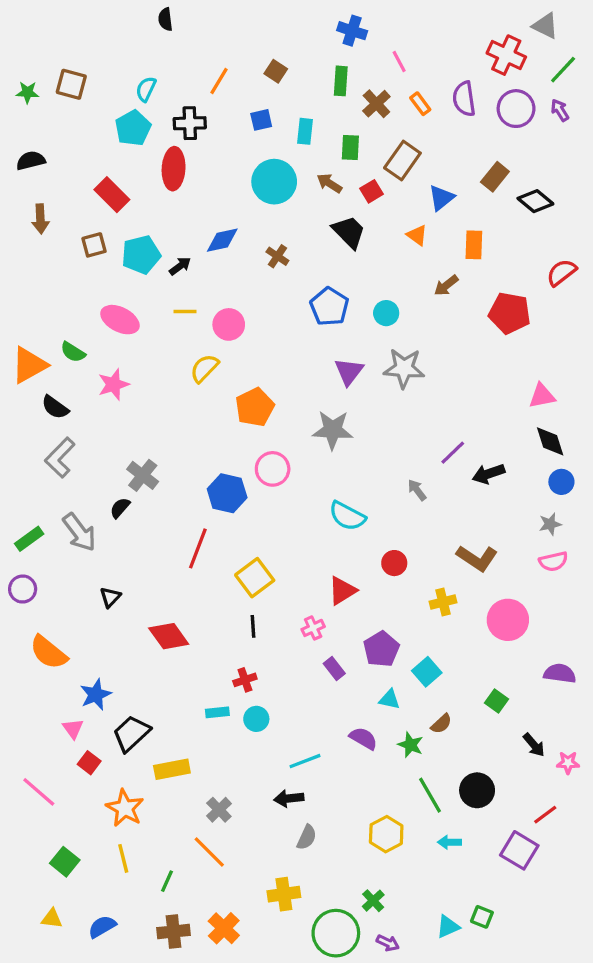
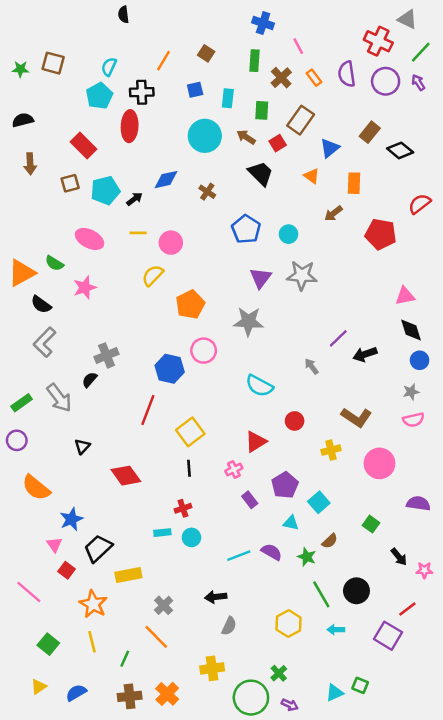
gray cross: (143, 475) -> (107, 355), turned 30
cyan line: (305, 761) -> (239, 556), moved
yellow triangle: (52, 919) -> (39, 687), turned -42

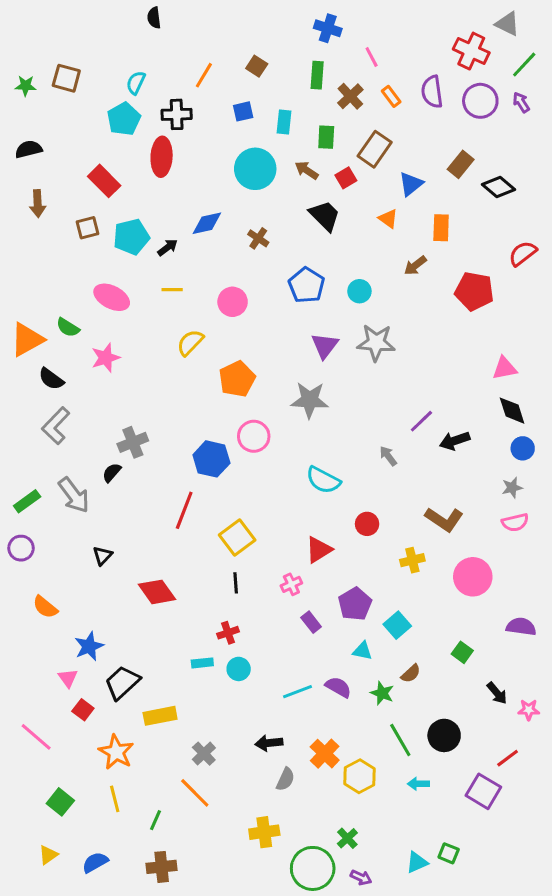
pink circle: (171, 243) -> (233, 302), moved
orange semicircle: (36, 488) -> (45, 607), size x0.7
orange cross: (167, 694) -> (325, 754), moved

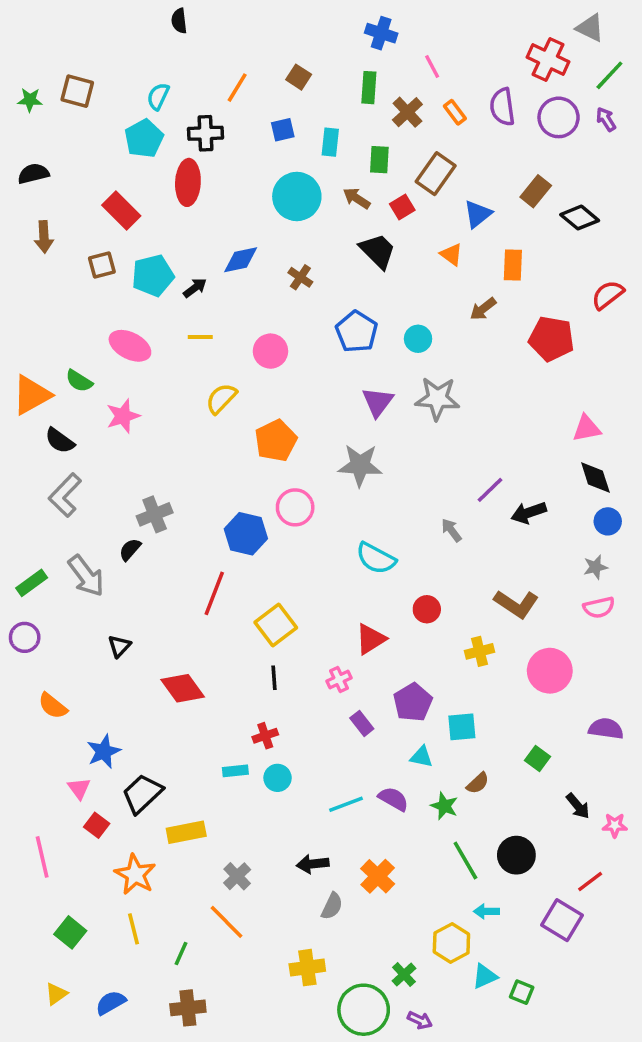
cyan square: (397, 625) -> (462, 727), turned 36
pink line: (36, 737) -> (42, 857), turned 36
yellow hexagon: (359, 776) -> (451, 943), moved
cyan triangle: (417, 862) -> (485, 976), moved

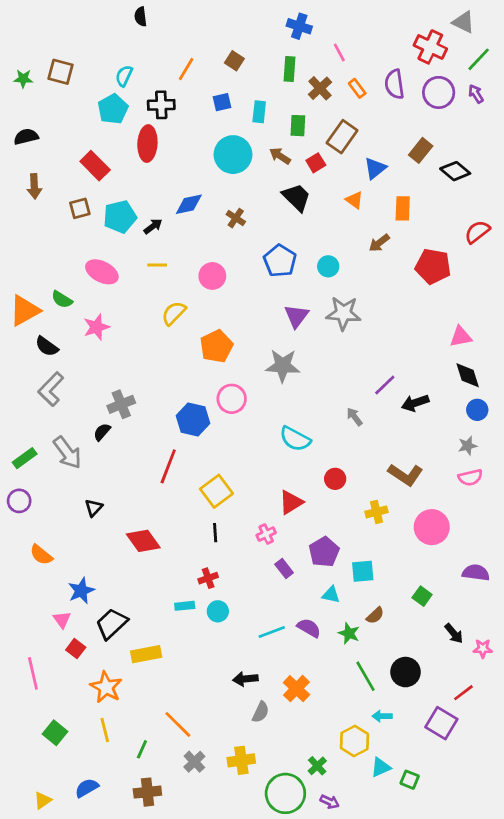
gray cross: (237, 876) -> (194, 762), moved
yellow triangle: (56, 994) -> (43, 800), moved

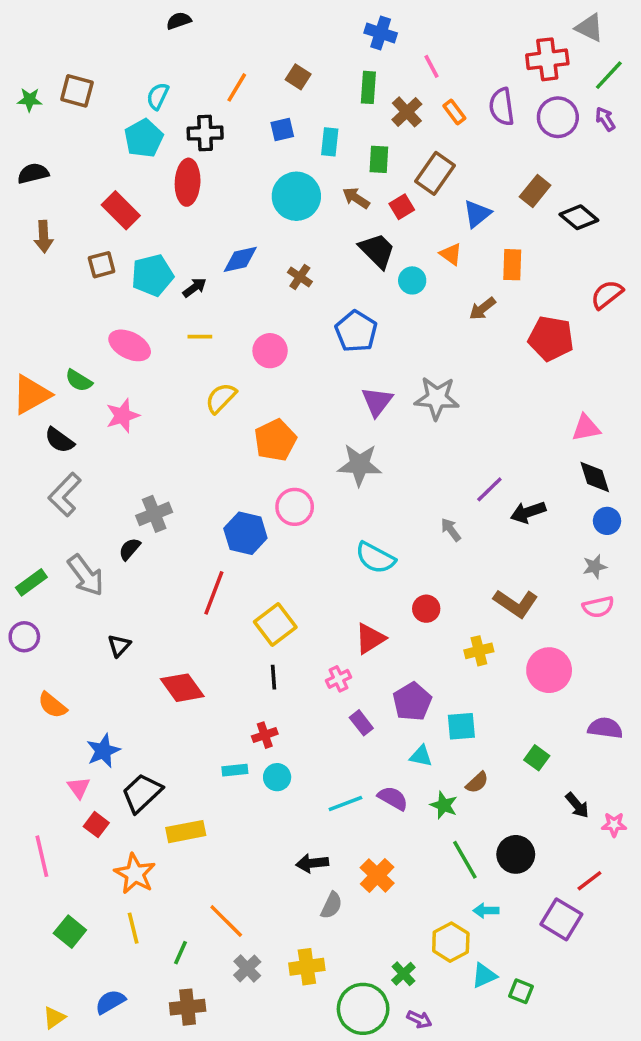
black semicircle: (141, 17) -> (179, 21), turned 78
red cross: (430, 47) -> (547, 59), turned -32
cyan circle: (328, 266) -> (412, 280), moved

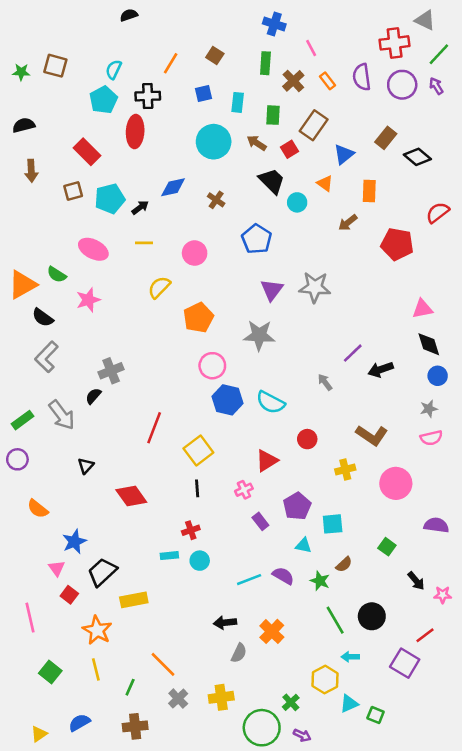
blue hexagon: (245, 533) -> (228, 400), moved

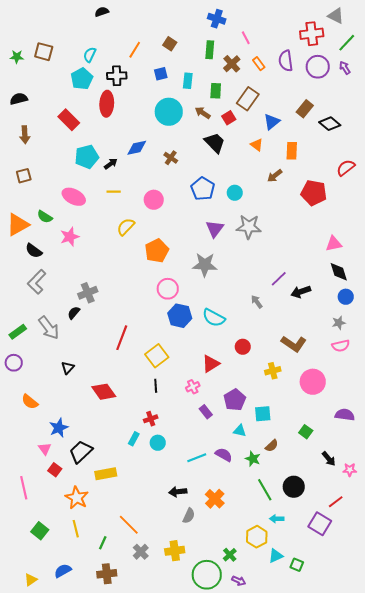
brown square: (73, 191) -> (24, 176), moved
cyan circle: (297, 202) -> (235, 193), moved
cyan rectangle: (169, 556) -> (134, 439), turned -56

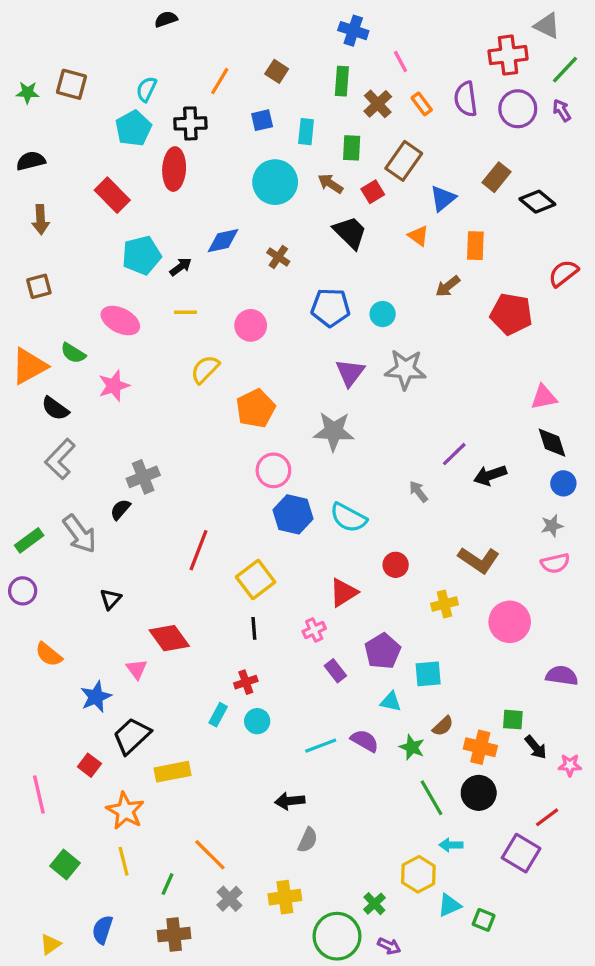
blue pentagon: (203, 189) -> (330, 307), turned -30
green square: (306, 432) -> (513, 720), moved, turned -32
pink triangle: (45, 449) -> (137, 669), moved
orange cross: (215, 499) -> (480, 747), moved, turned -30
blue semicircle: (63, 571) -> (102, 930), turned -42

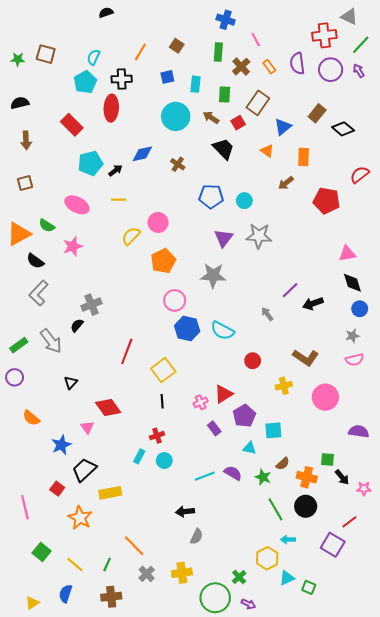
pink circle: (251, 325) -> (158, 222), moved
red triangle: (343, 593) -> (224, 394), moved
yellow line: (124, 861) -> (75, 564), moved, turned -36

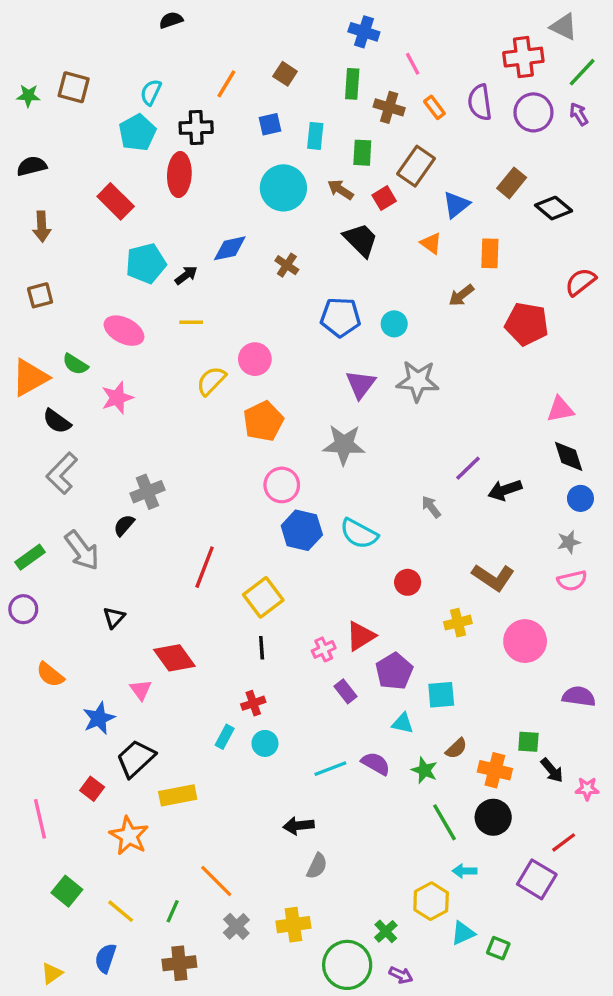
brown cross: (241, 67) -> (389, 107), turned -30

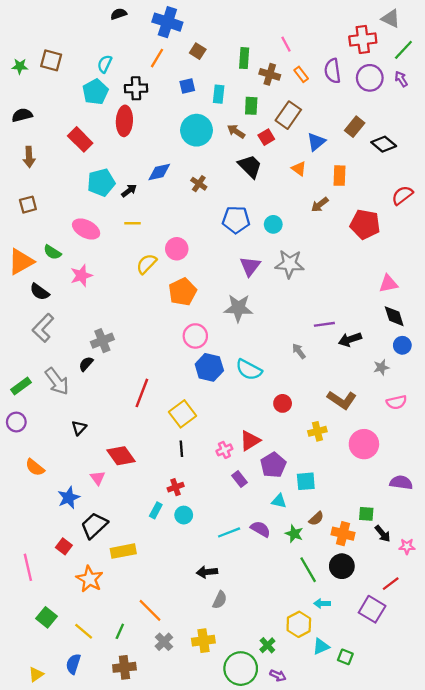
blue cross: (364, 32) -> (167, 22), moved, size x1.4
purple line: (468, 468) -> (324, 324), turned 36
gray star: (569, 542) -> (381, 367), moved

